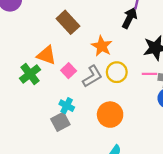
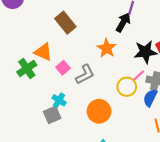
orange star: (102, 46) -> (107, 48), moved
yellow circle: (117, 72) -> (127, 87), moved
pink line: (150, 74) -> (138, 76), turned -48

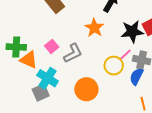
orange triangle: (43, 52) -> (29, 60), moved
green cross: (27, 68) -> (16, 47), turned 36
cyan cross: (59, 100) -> (48, 78), size x1.5

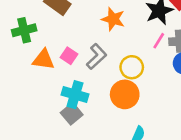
green cross: (16, 47) -> (24, 30), moved
orange triangle: (29, 60) -> (44, 60), moved
yellow circle: (114, 66) -> (132, 67), moved

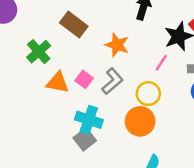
orange star: (113, 19) -> (117, 45), moved
green cross: (24, 30) -> (39, 52), turned -30
pink line: (159, 41) -> (161, 63), moved

